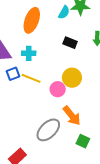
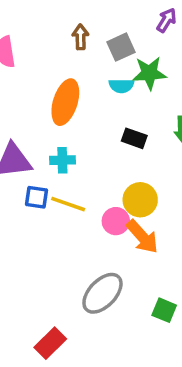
cyan semicircle: (64, 12) -> (121, 86), turned 64
blue square: (13, 74) -> (36, 197), turned 32
orange arrow: (72, 116) -> (142, 237), moved

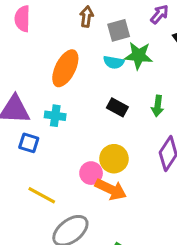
yellow line: (68, 204) -> (42, 195), moved
orange arrow: (142, 237) -> (111, 189), turned -32

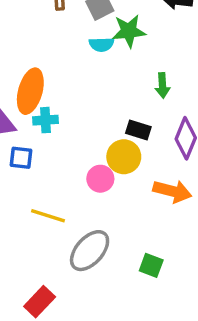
orange ellipse: (65, 68) -> (30, 91), moved
black rectangle: (117, 107) -> (138, 130), moved
orange arrow: (111, 189) -> (172, 191), moved

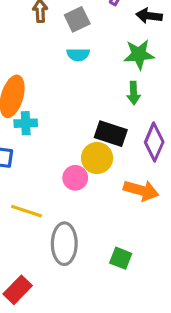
green star: (129, 31) -> (139, 54), moved
black rectangle: (138, 130) -> (111, 134), size x1.4
gray ellipse: (90, 251) -> (64, 244), turned -42

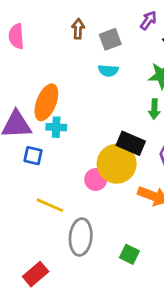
yellow circle: (97, 158) -> (117, 164), size x1.4

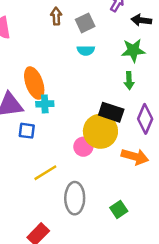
orange ellipse: (46, 102) -> (34, 83), turned -36
yellow line: (50, 205) -> (45, 173), turned -50
green square: (129, 254) -> (119, 209), turned 35

